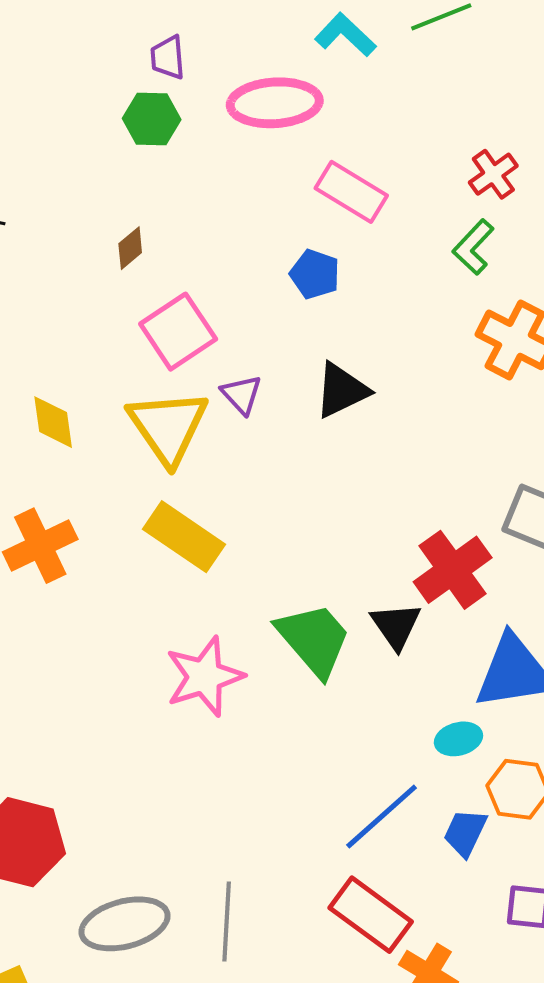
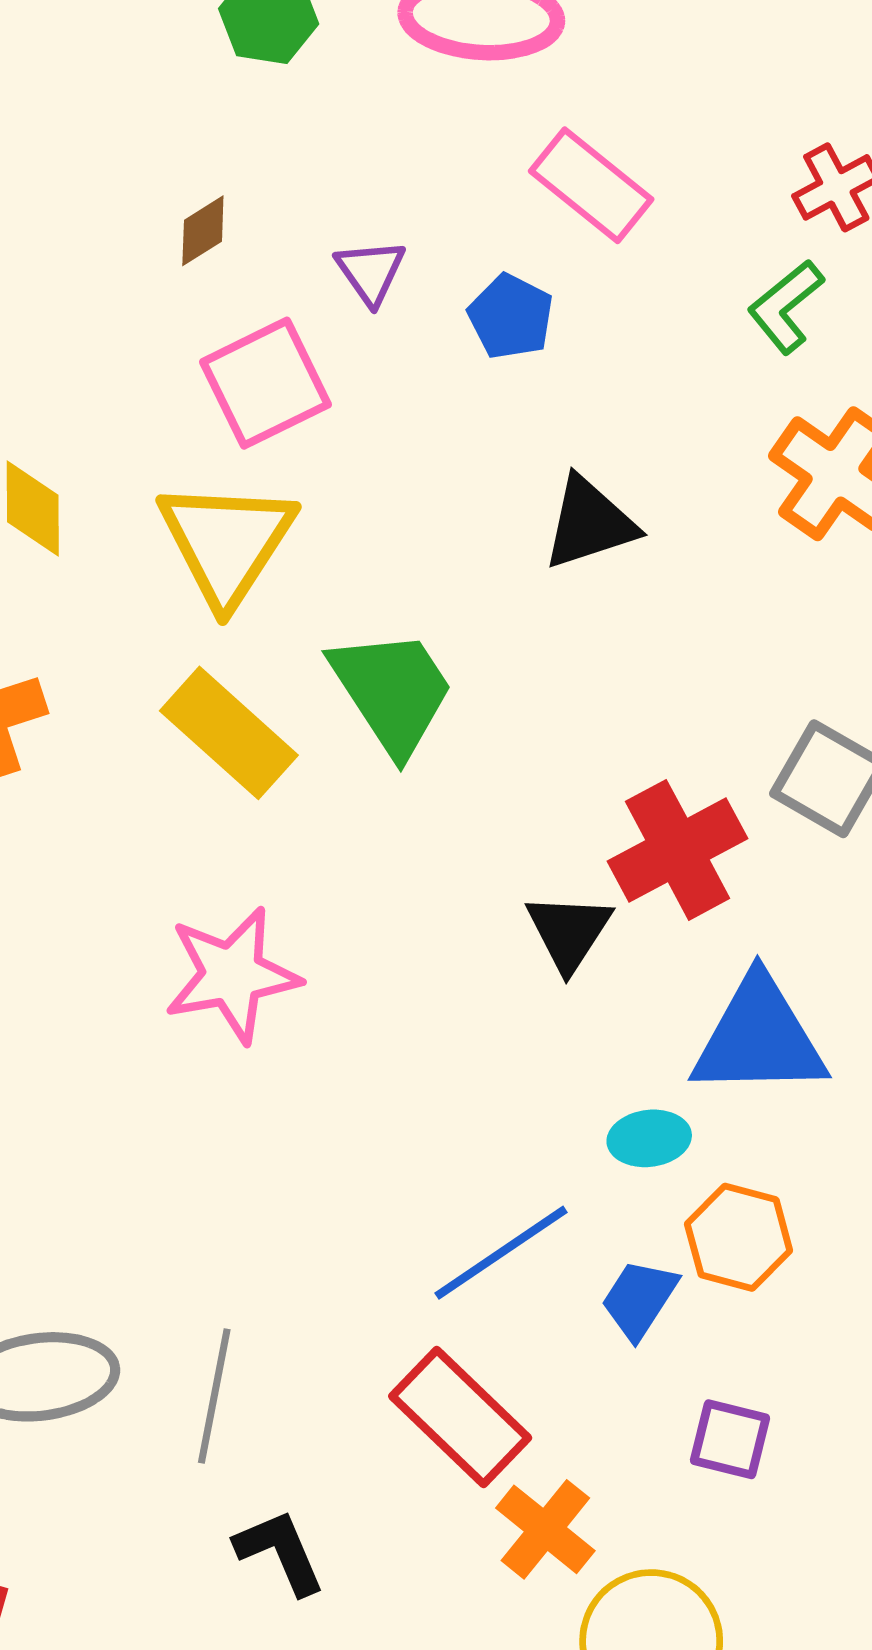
black triangle: (342, 390) -> (589, 523), moved
purple triangle: (242, 395) -> (371, 272), moved
green trapezoid: (314, 639) -> (392, 691), moved

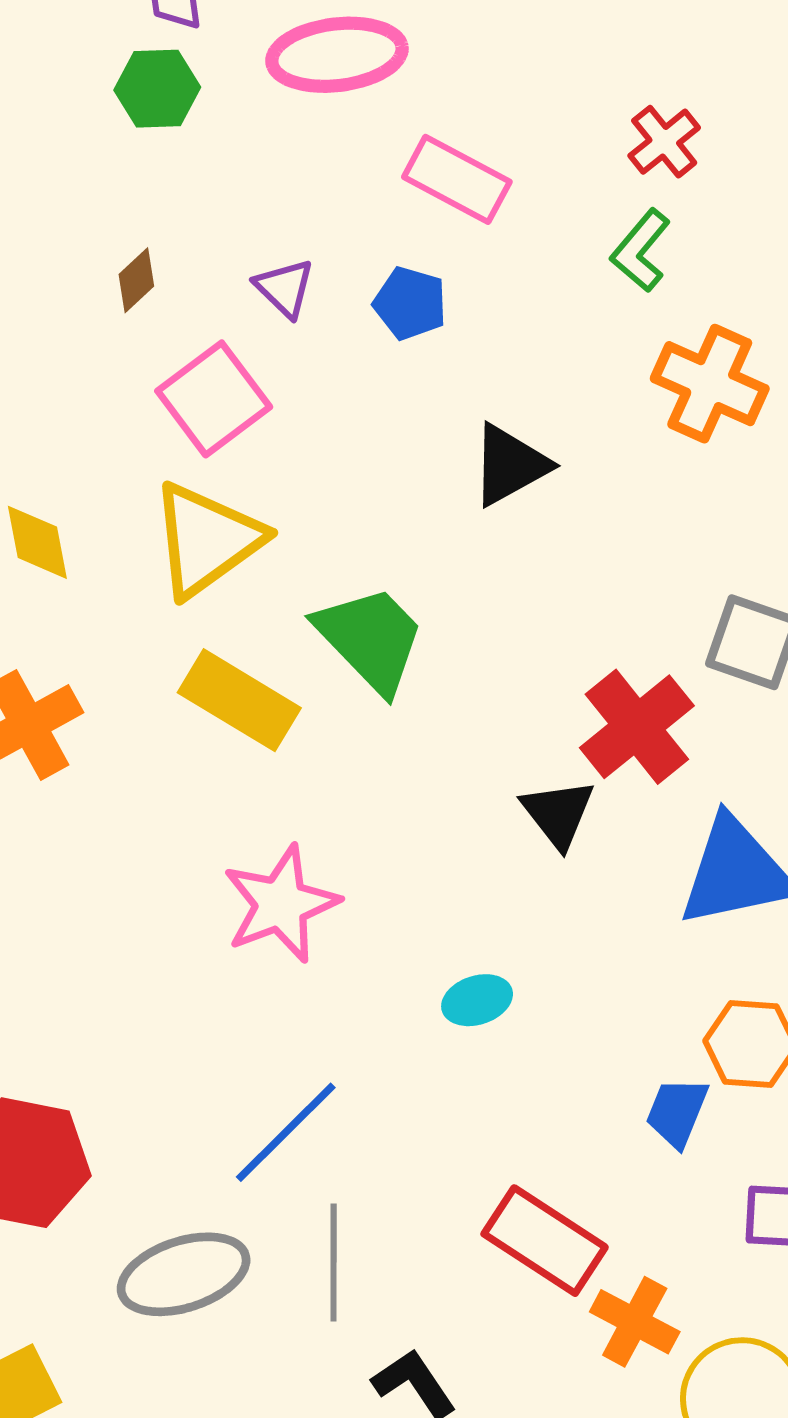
yellow triangle: (227, 542) -> (207, 540), turned 32
cyan ellipse: (649, 1138) -> (477, 1000), moved
blue line: (501, 1253) -> (286, 1132), moved

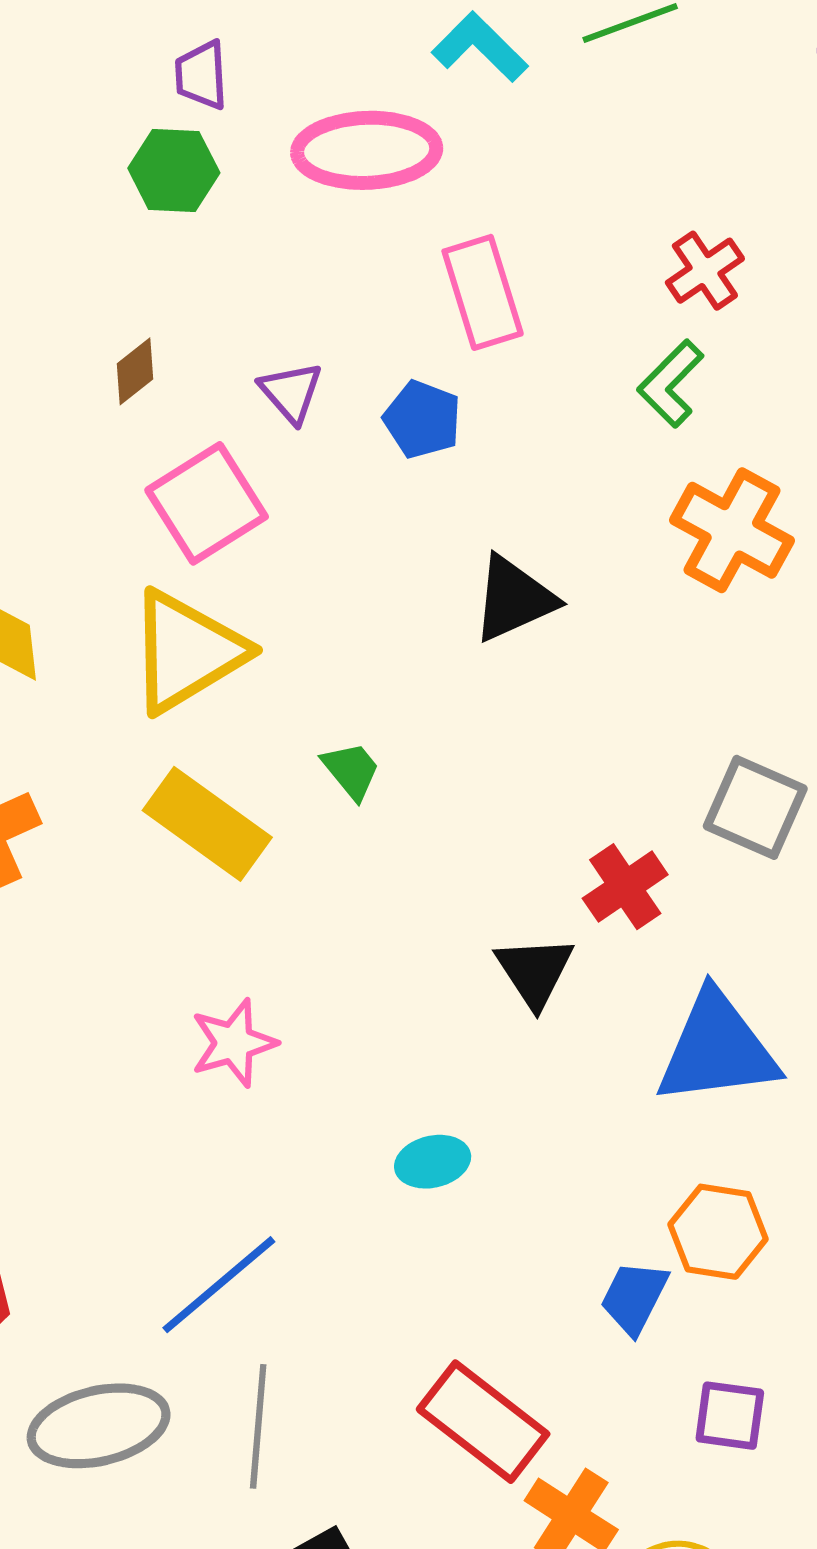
pink rectangle: (457, 179) -> (483, 292), turned 40
green trapezoid: (370, 639) -> (351, 771), size x0.5
red cross: (637, 727) -> (625, 887), size x0.7
pink star: (281, 904) -> (234, 1043), size x0.7

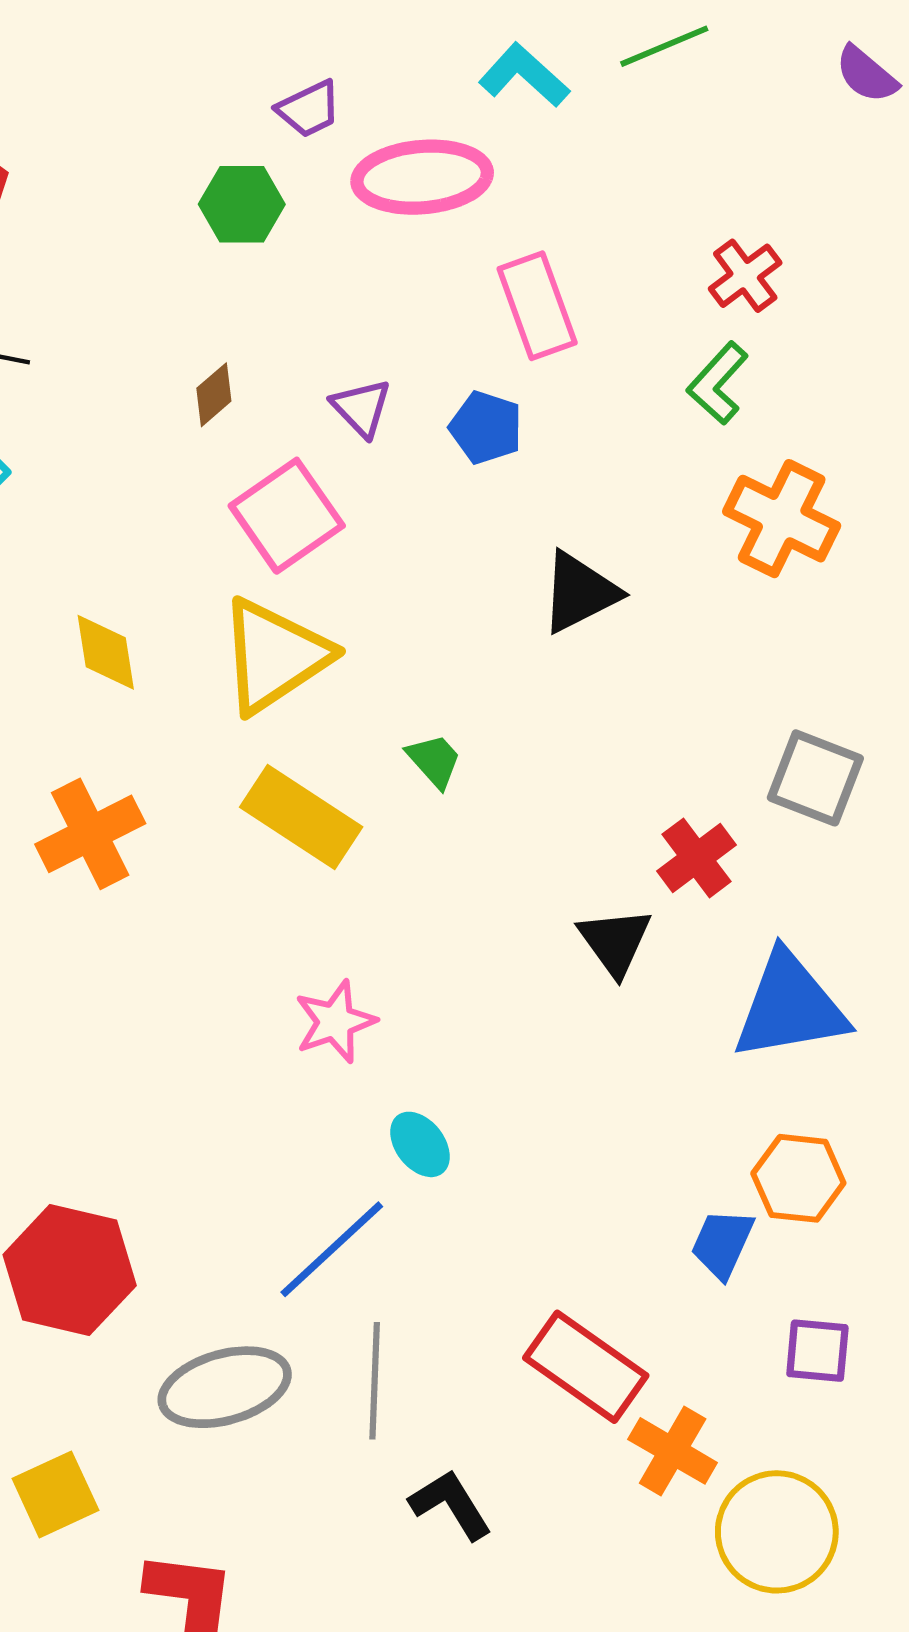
purple trapezoid: (201, 75) -> (309, 109), moved, turned -110
cyan ellipse: (433, 1162) -> (420, 1144), moved, turned 68

